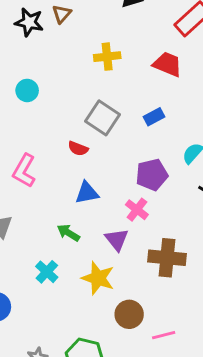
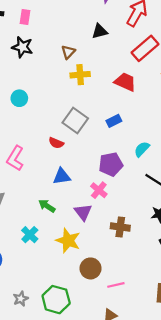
brown triangle: (62, 14) -> (68, 52), moved
brown cross: (167, 258) -> (120, 227), size x0.7

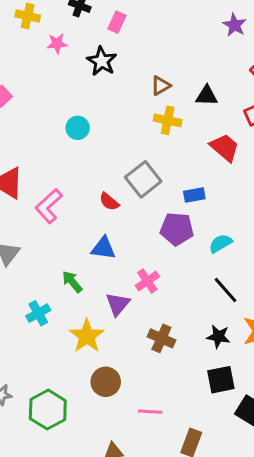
black triangle: (100, 31) -> (207, 96), moved
purple pentagon: (111, 164) -> (177, 229), moved
pink line: (116, 285) -> (150, 412), moved

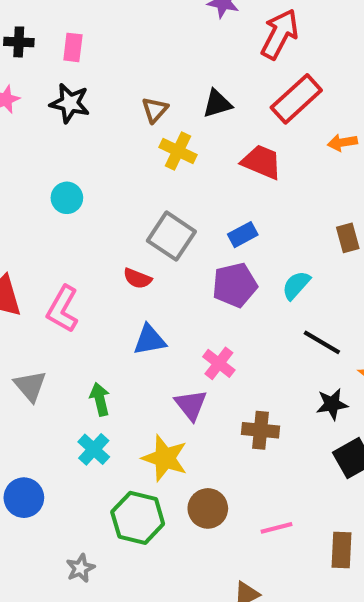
yellow cross: (168, 120) -> (178, 151), turned 32
green arrow: (72, 282) -> (100, 399), moved, turned 45
green hexagon: (48, 410) -> (138, 518), moved

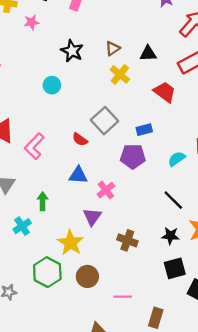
black star: (70, 103) -> (72, 51), moved
cyan semicircle: (296, 285) -> (177, 159), moved
pink cross: (219, 363) -> (106, 190), moved
cyan cross: (94, 449) -> (22, 226), moved

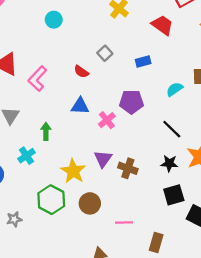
gray square: (105, 121) -> (105, 53), size x0.6
purple pentagon: (133, 156) -> (131, 102), moved
purple triangle: (92, 217) -> (103, 159), moved

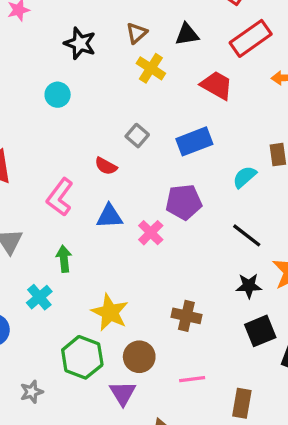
blue rectangle: (143, 61) -> (194, 141), size x1.5
pink L-shape: (37, 79) -> (60, 197), moved
purple triangle: (103, 159) -> (123, 393), moved
brown cross: (128, 168) -> (186, 316), moved

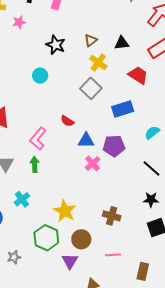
gray square: (137, 136) -> (91, 88), moved, size x1.5
blue triangle: (109, 216) -> (86, 140), moved
green arrow: (64, 259) -> (35, 164), moved

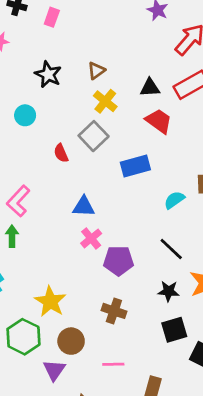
black triangle: (122, 43) -> (150, 88), moved
red semicircle: (67, 121) -> (61, 153), moved, turned 32
purple pentagon: (114, 146) -> (118, 261), moved

